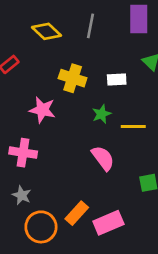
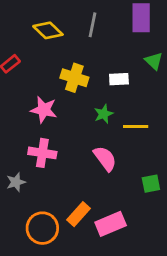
pink cross: (23, 153) -> (42, 153), moved
gray star: (22, 195) -> (16, 182), moved, turned 30

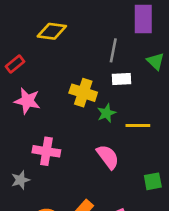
gray line: (92, 25) -> (113, 50), moved
yellow diamond: (48, 30) -> (52, 31), turned -36
yellow cross: (74, 78) -> (83, 93), moved
pink star: (44, 110) -> (27, 101), moved

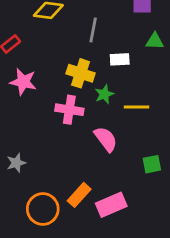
gray line: (113, 50) -> (93, 30), moved
green triangle: (156, 61) -> (155, 41), turned -42
pink cross: (46, 151) -> (69, 110), moved

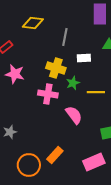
pink rectangle: (111, 205) -> (94, 162), moved

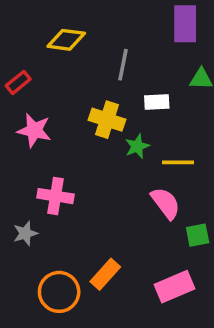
pink cross: (48, 94) -> (56, 196), moved
pink semicircle: (74, 115) -> (166, 203), moved

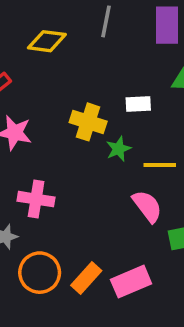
gray line: (123, 65) -> (106, 21), moved
pink rectangle: (174, 287) -> (131, 282), moved
orange circle: (59, 292) -> (40, 273), moved

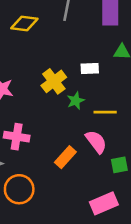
yellow cross: (88, 122) -> (54, 81), turned 35
orange rectangle: (86, 278) -> (65, 157), moved
pink rectangle: (131, 282) -> (104, 203), moved

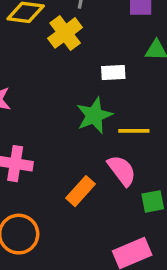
yellow cross: (54, 81) -> (65, 33), moved
green star: (76, 101) -> (94, 115), size x1.5

